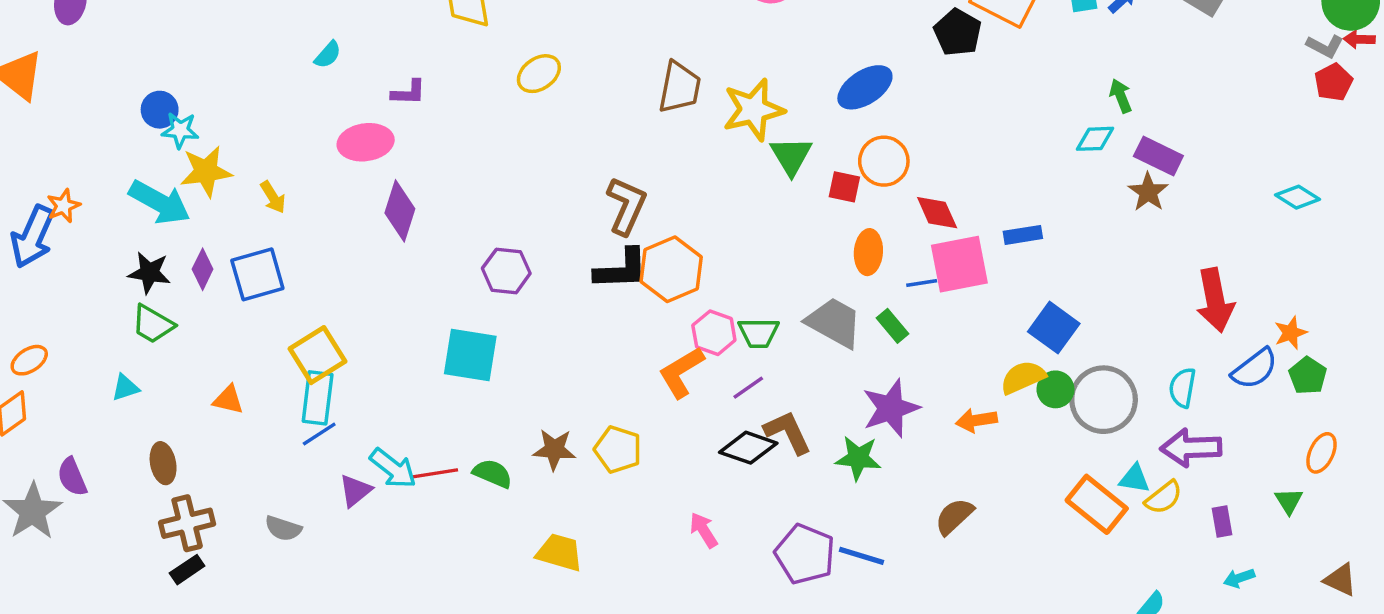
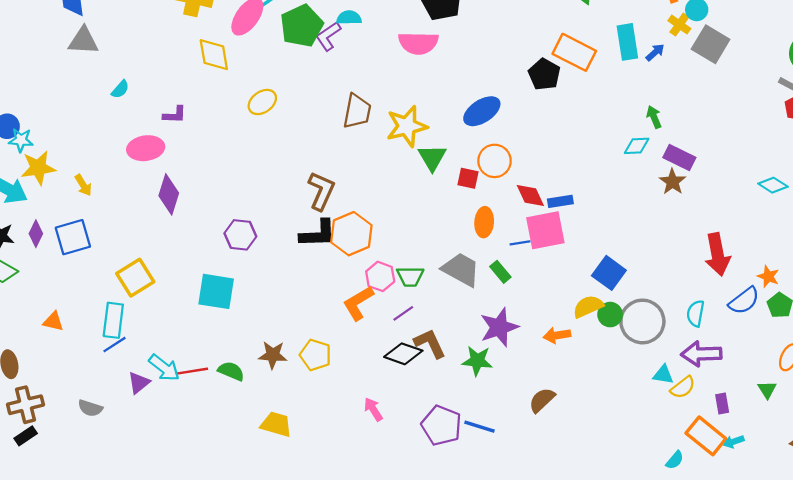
blue rectangle: (1023, 235) -> (560, 201), moved
orange star: (1291, 333) -> (768, 276), turned -30
yellow square: (318, 355) -> (135, 278), moved
orange rectangle: (1097, 504) -> (706, 436), moved

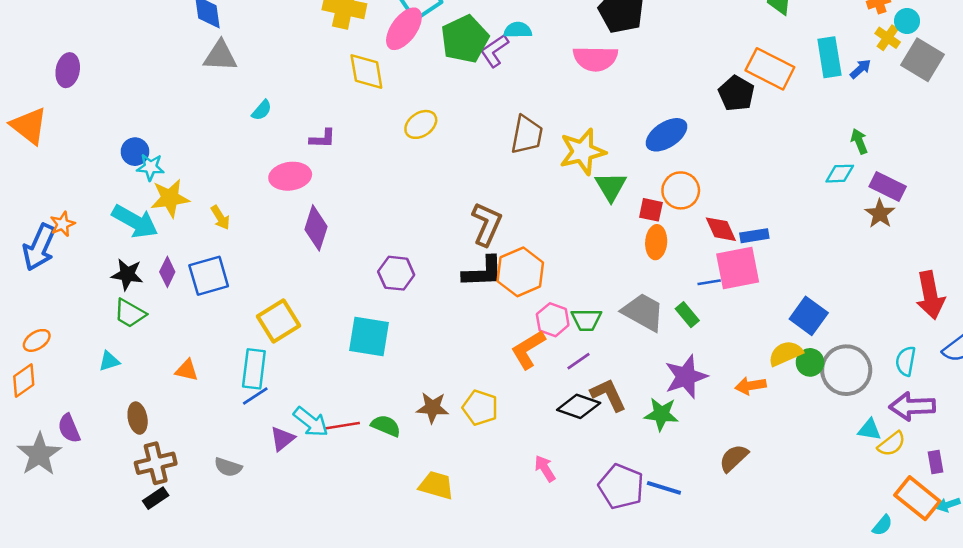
orange ellipse: (484, 222) -> (656, 242), moved

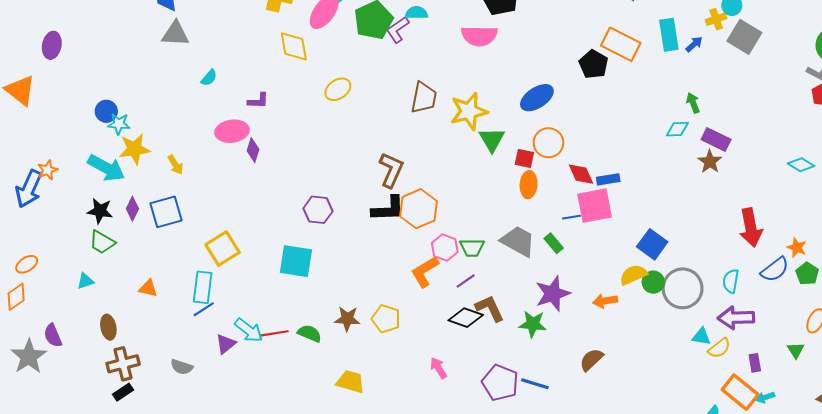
yellow cross: (888, 38) -> (716, 19), turned 36
purple diamond: (316, 228) -> (253, 150), moved, size x0.7

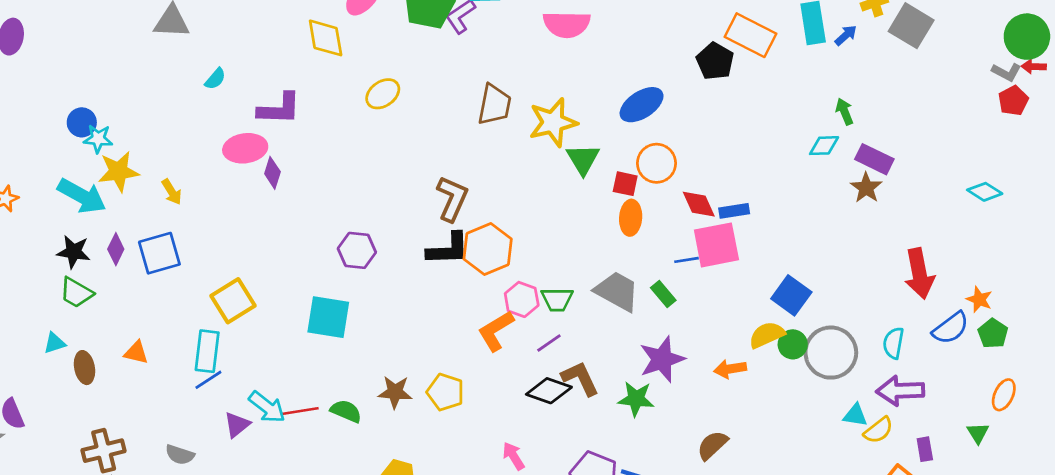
purple L-shape: (258, 101) -> (279, 109), size x1.6
brown ellipse: (108, 327) -> (85, 368), moved

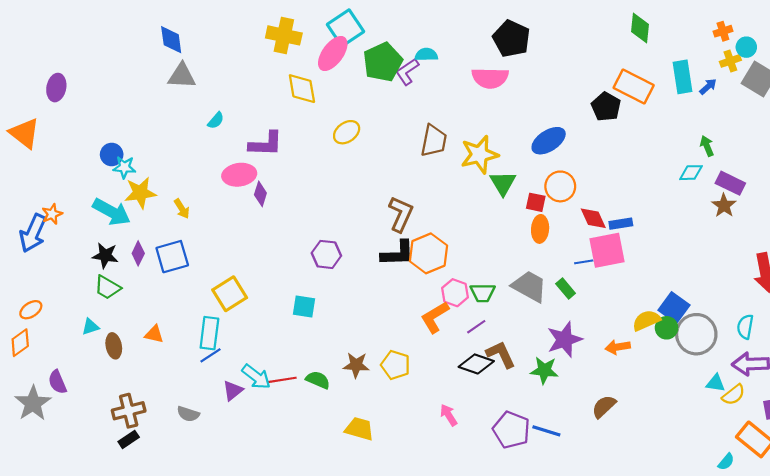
blue square: (791, 295) -> (674, 308), moved
cyan square: (328, 317) -> (304, 307), size x0.7

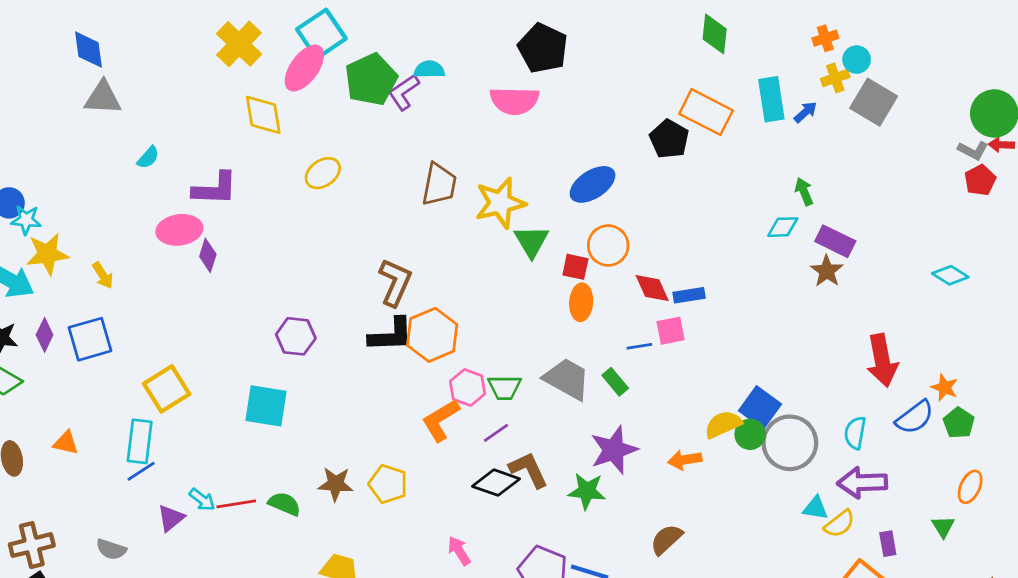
yellow cross: (284, 35) -> (239, 44), turned 32
pink square: (607, 250) -> (671, 331), size x0.6
cyan square: (304, 307) -> (266, 406), size x1.4
cyan arrow: (256, 377) -> (202, 500), size x0.7

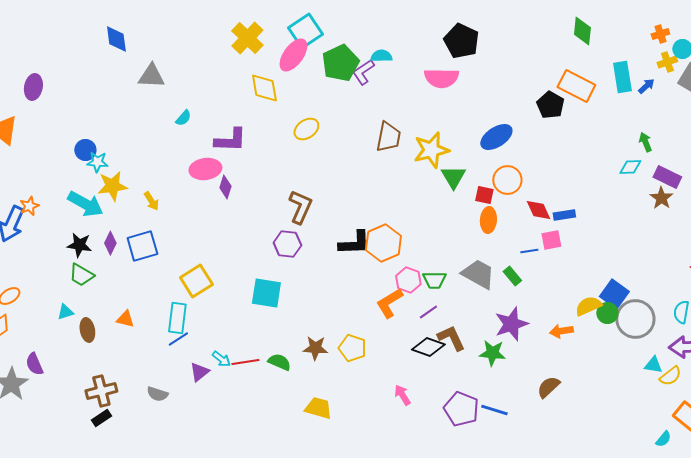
blue diamond: (89, 50) -> (116, 39), moved
brown L-shape: (395, 282) -> (300, 207), moved

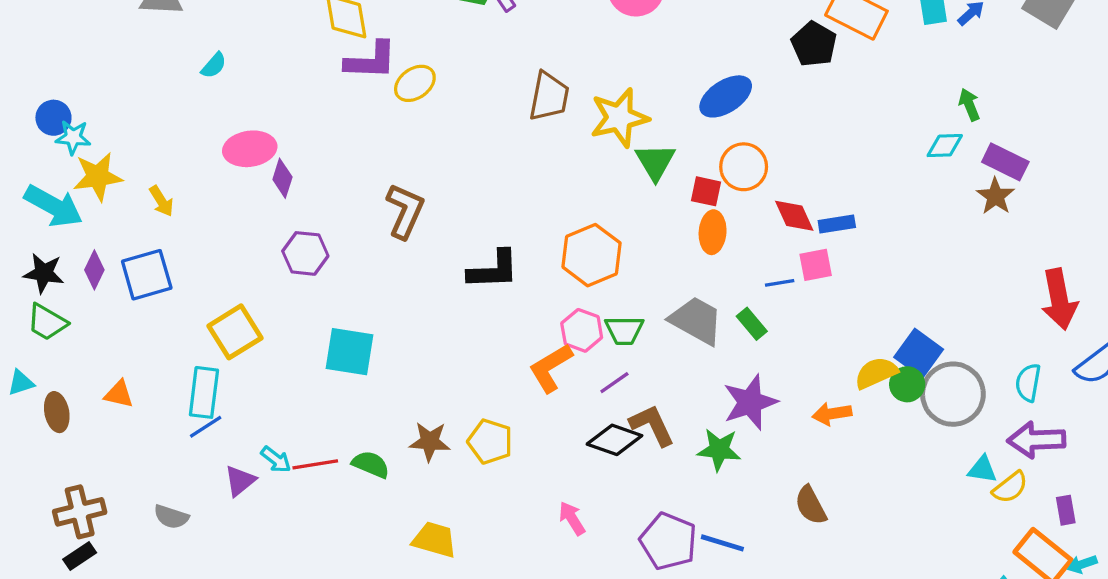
purple L-shape: (230, 140) -> (371, 60), moved
orange hexagon: (383, 243) -> (592, 255), moved
purple hexagon: (287, 244) -> (305, 253), moved
brown semicircle: (548, 387) -> (811, 505), turned -75

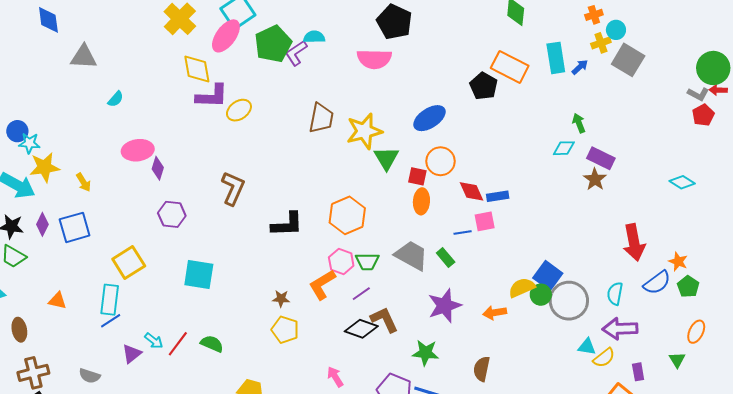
brown ellipse: (57, 412) -> (19, 330), moved
brown star: (430, 442) -> (281, 299), moved, size x0.7
green star: (719, 450) -> (425, 353), moved
red line: (315, 464) -> (178, 344), turned -44
brown semicircle: (811, 505) -> (482, 369), turned 40

